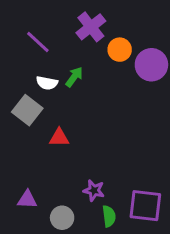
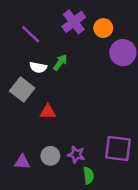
orange circle: (120, 50) -> (103, 28), moved
purple square: (145, 206) -> (118, 148), moved
gray circle: (62, 218) -> (50, 156), moved

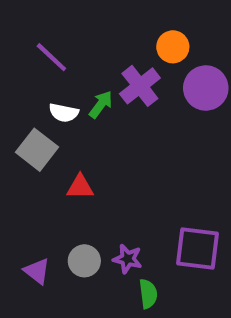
purple cross: (74, 22) -> (140, 86), moved
purple triangle: (22, 162) -> (37, 271), turned 35

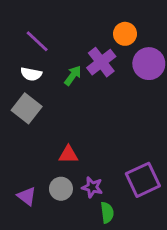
white semicircle: (64, 113) -> (31, 74), moved
red triangle: (80, 187) -> (68, 154), moved
purple square: (198, 249) -> (143, 180), turned -32

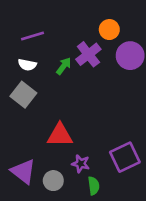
purple line: (37, 41) -> (32, 36), turned -60
red triangle: (68, 154) -> (60, 135), size x1.5
gray circle: (61, 189) -> (53, 181), moved
purple triangle: (27, 196) -> (23, 171), size x1.5

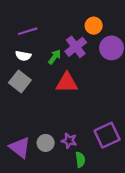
red triangle: (60, 135) -> (67, 83), moved
gray circle: (53, 181) -> (46, 143), moved

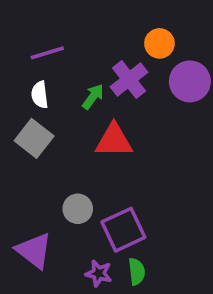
white semicircle: (23, 56) -> (40, 95), turned 72
purple square: (107, 135) -> (123, 230), moved
purple star: (69, 141) -> (99, 273), moved
gray circle: (46, 143) -> (78, 209), moved

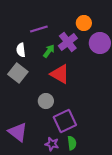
purple line: (47, 53) -> (39, 29), moved
red triangle: (114, 140) -> (60, 74), turned 30
gray circle: (78, 209) -> (46, 101), moved

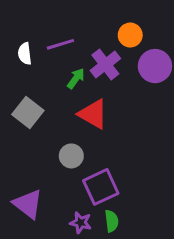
white semicircle: (21, 50) -> (25, 54), moved

